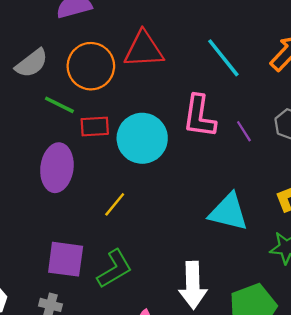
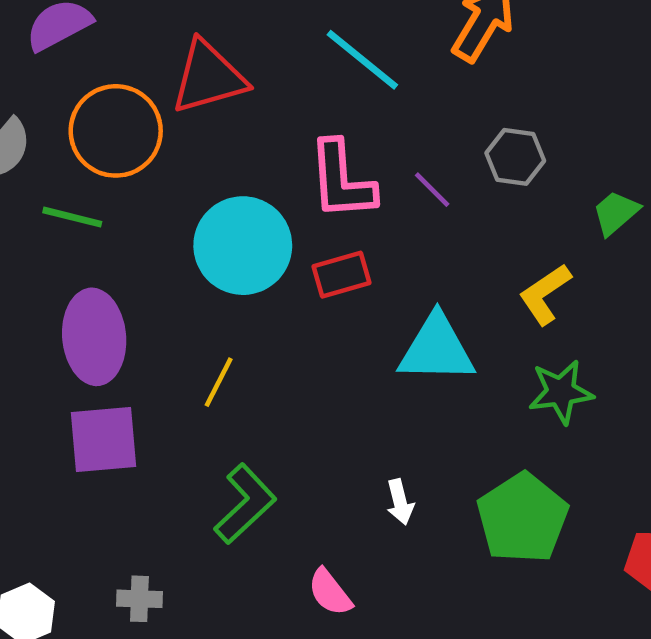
red rectangle: (95, 126) -> (341, 275), moved
purple square: (66, 259) -> (104, 440), moved
white arrow: (193, 285) -> (400, 502), size x0.5

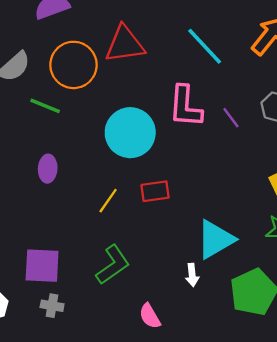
red rectangle: (341, 275) -> (155, 191), moved
purple ellipse: (94, 337) -> (48, 169), size x0.6
cyan triangle: (437, 349) -> (215, 239), moved, turned -39
purple square: (104, 440) -> (42, 266), moved

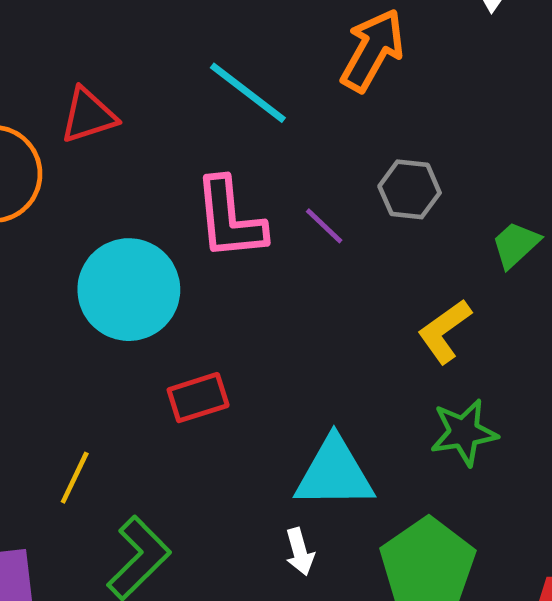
red triangle: (125, 44) -> (88, 115), size x0.7
yellow line: (108, 201) -> (75, 478), moved
cyan triangle: (215, 239) -> (334, 473), turned 39

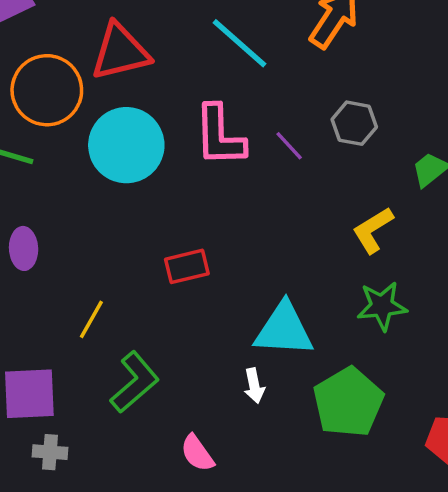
red triangle: (88, 115) -> (120, 52), size x1.4
cyan circle: (129, 290) -> (126, 145), moved

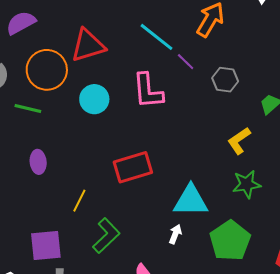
cyan circle: (126, 145) -> (94, 99), size x0.7
purple line: (289, 146) -> (186, 62), moved
red rectangle: (187, 266) -> (133, 167), size x1.5
white arrow: (254, 386) -> (175, 234), turned -144

